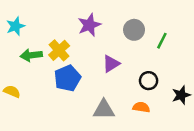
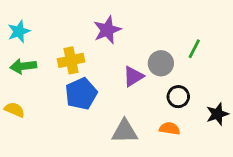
gray circle: (134, 30) -> (161, 63), moved
yellow cross: (59, 50) -> (71, 60), turned 30
green arrow: (31, 55) -> (23, 66), moved

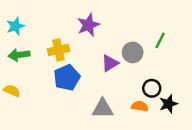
black circle: (178, 97) -> (152, 88), moved
black star: (217, 114) -> (168, 104), moved

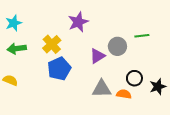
green line: (160, 40) -> (142, 36), turned 56
yellow cross: (58, 50) -> (52, 44), turned -30
black star: (168, 104) -> (158, 87), moved
gray triangle: (103, 109) -> (102, 89), moved

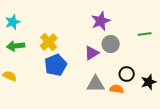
purple star: (78, 22) -> (101, 21), moved
green line: (142, 36) -> (145, 34), moved

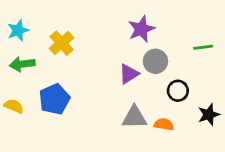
yellow cross: (49, 42) -> (61, 43), moved
blue pentagon: (56, 65) -> (54, 99), moved
black circle: (127, 74) -> (178, 91), moved

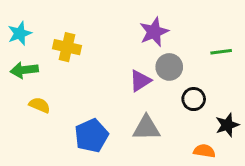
yellow cross: (61, 43) -> (67, 47), turned -35
blue pentagon: (54, 99) -> (91, 136), moved
yellow semicircle: (14, 106) -> (40, 105), moved
orange semicircle: (164, 124) -> (204, 151), moved

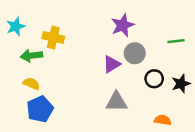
green arrow: (24, 70) -> (31, 56), moved
black star: (227, 125) -> (181, 84), moved
blue pentagon: (91, 136) -> (40, 109), moved

